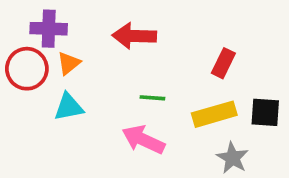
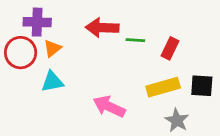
green line: (152, 98) -> (135, 40), moved

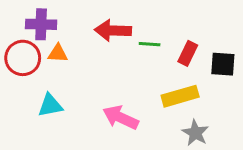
orange triangle: (52, 48) -> (58, 53), turned 42
cyan triangle: (52, 82) -> (50, 105), moved
black square: (202, 86) -> (223, 64), moved

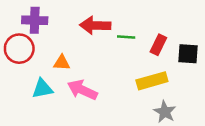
orange triangle: (58, 53) -> (62, 63), moved
pink arrow: (121, 118) -> (82, 90), moved

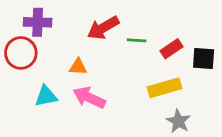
red arrow: (95, 25) -> (103, 28), turned -32
red rectangle: (158, 45) -> (171, 49), turned 30
orange triangle: (62, 63) -> (78, 67), moved

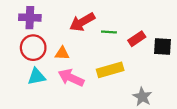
red circle: (21, 53) -> (33, 48), moved
yellow rectangle: (164, 88) -> (110, 70), moved

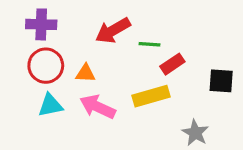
red rectangle: (137, 39) -> (172, 64), moved
black square: (162, 47) -> (221, 81), moved

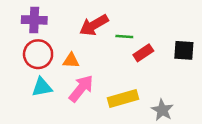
black square: (221, 81) -> (184, 50), moved
yellow rectangle: (151, 96) -> (123, 99), moved
pink arrow: (98, 107) -> (81, 88), turned 104

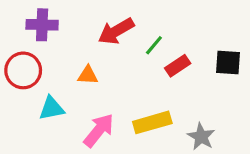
green line: (124, 36) -> (154, 45), turned -54
red circle: (38, 54) -> (23, 70), moved
pink arrow: (81, 88) -> (99, 130), moved

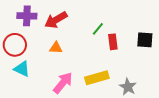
red arrow: (116, 31) -> (56, 20), moved
red rectangle: (178, 66) -> (113, 42), turned -63
cyan triangle: (52, 108) -> (22, 69), moved, turned 36

